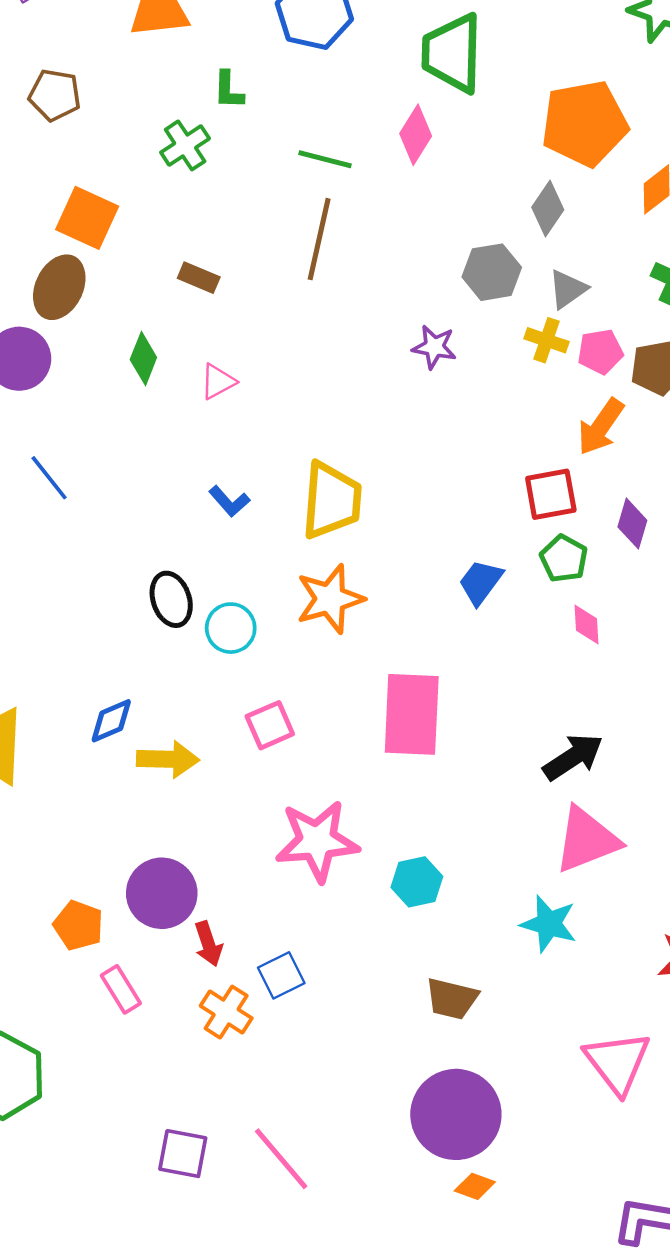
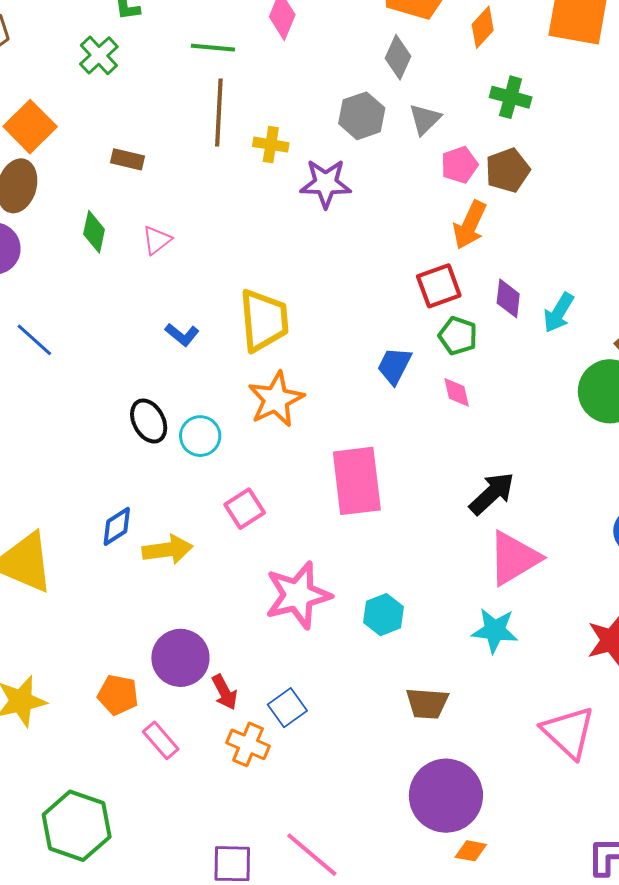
orange square: (87, 218) -> (30, 127), turned 30
yellow cross: (546, 340) -> (271, 145), moved
purple star: (434, 347) -> (326, 183), size x1.4
pink diamond: (587, 624) -> (457, 392), moved

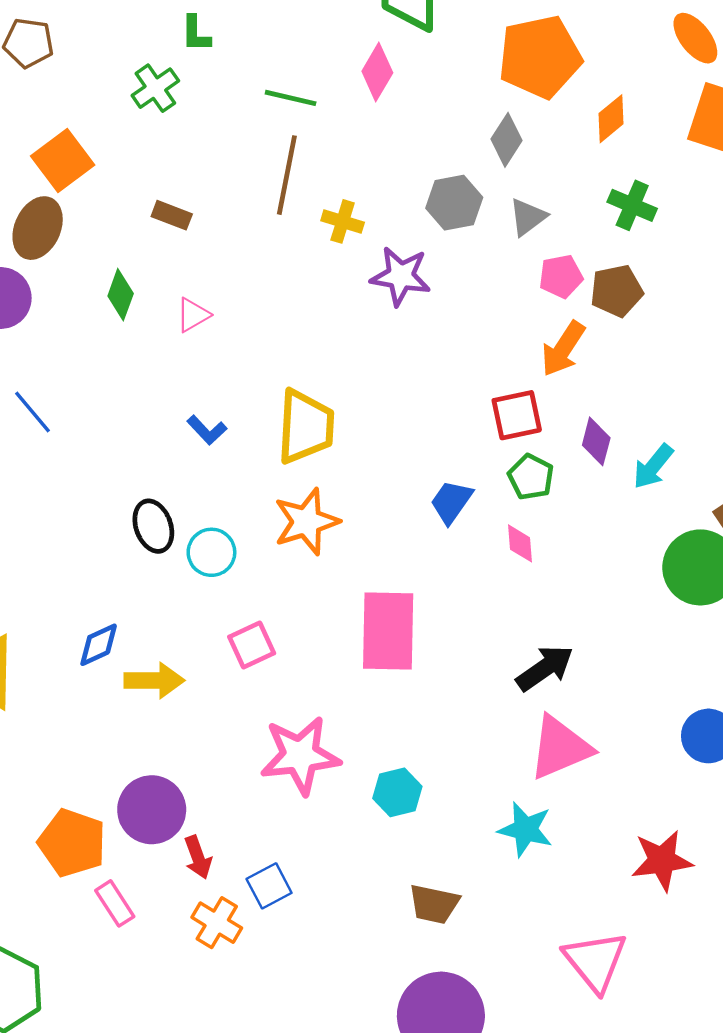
orange pentagon: (118, 695) -> (72, 843), size x1.4

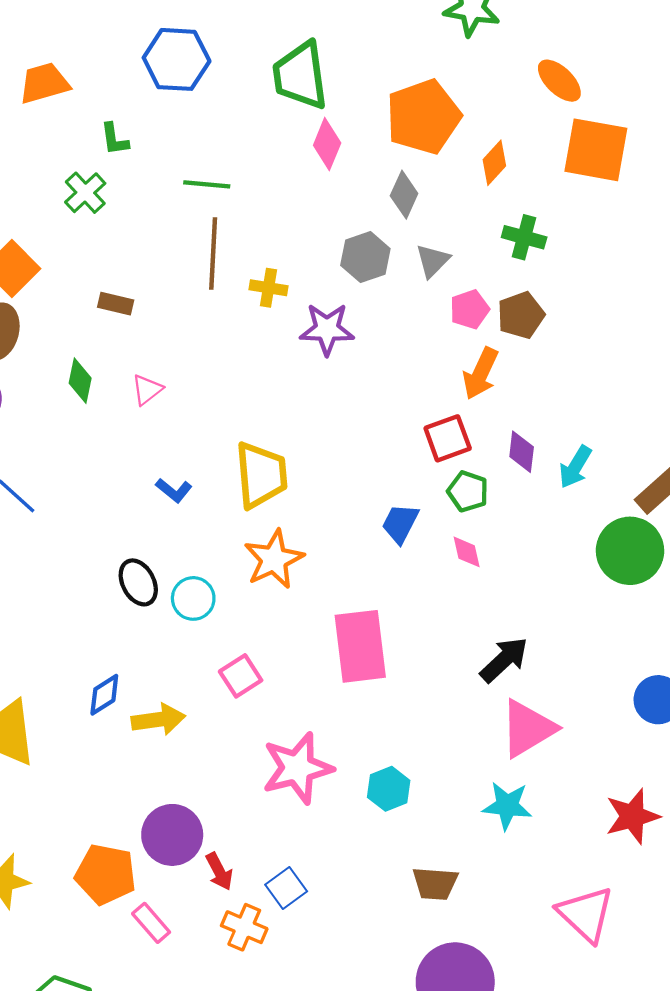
pink diamond: (377, 72) -> (327, 144), moved

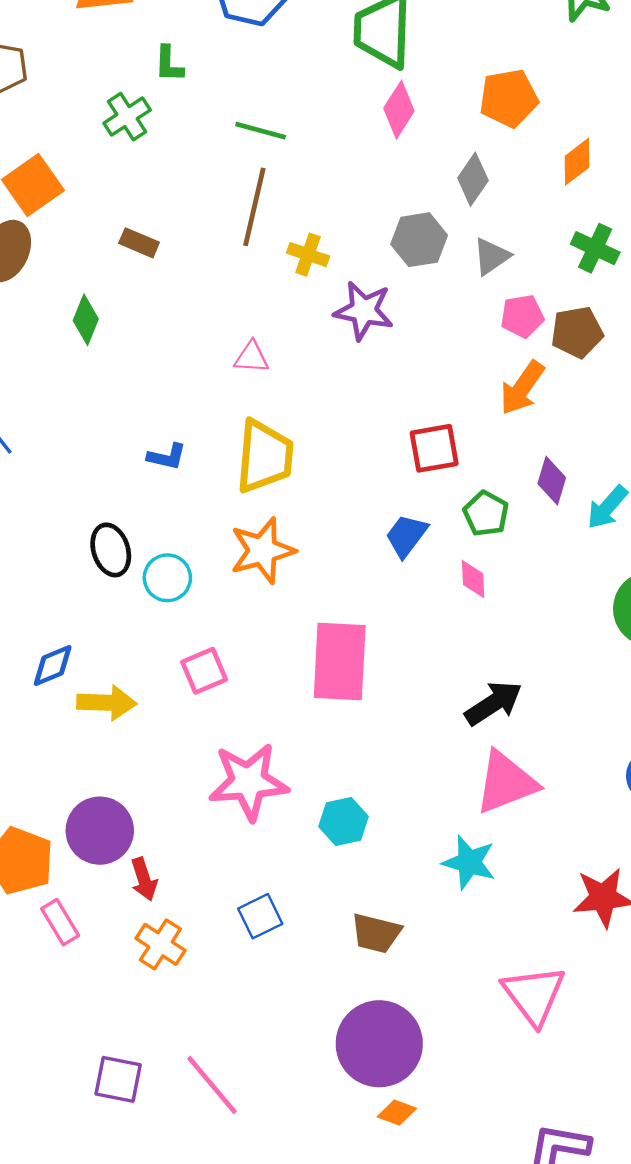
orange pentagon: (423, 117) -> (509, 98), size x0.7
pink triangle: (147, 390) -> (252, 357), moved, turned 32
red square: (448, 438) -> (434, 448), moved
blue L-shape: (174, 490) -> (167, 457), turned -36
blue square: (286, 888) -> (260, 916), moved

